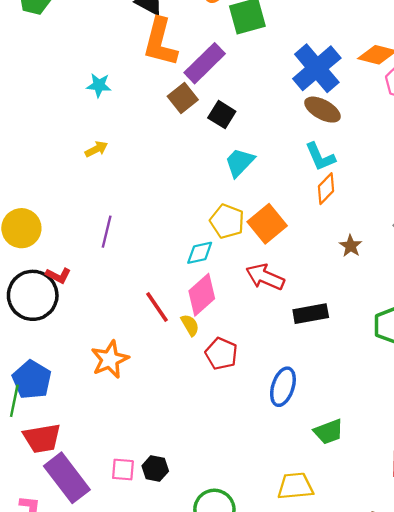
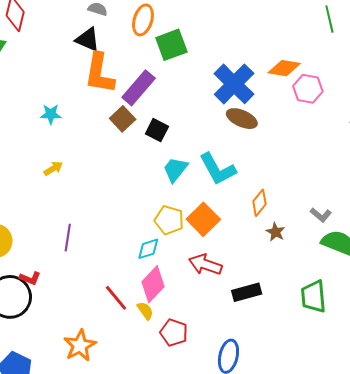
cyan L-shape: (320, 157) -> (218, 169), moved, size x1.4
orange diamond: (326, 189) -> (259, 203), moved

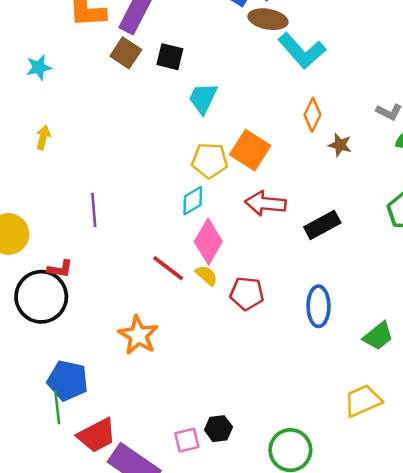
yellow arrow: (53, 168) -> (43, 138), moved, turned -30
cyan L-shape: (218, 169) -> (302, 51), moved

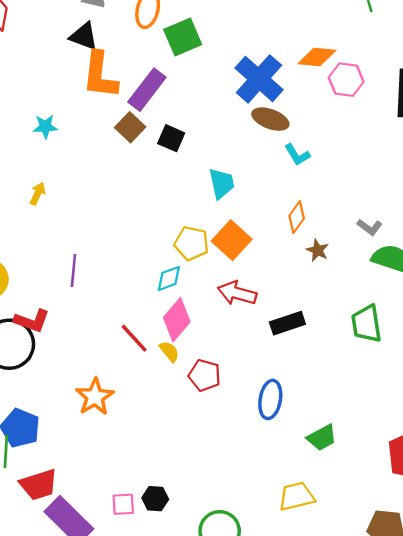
cyan L-shape: (302, 51) -> (297, 155), size x0.6
cyan trapezoid: (203, 98) -> (222, 183), moved, turned 132
red L-shape: (60, 269) -> (32, 321), size x1.4

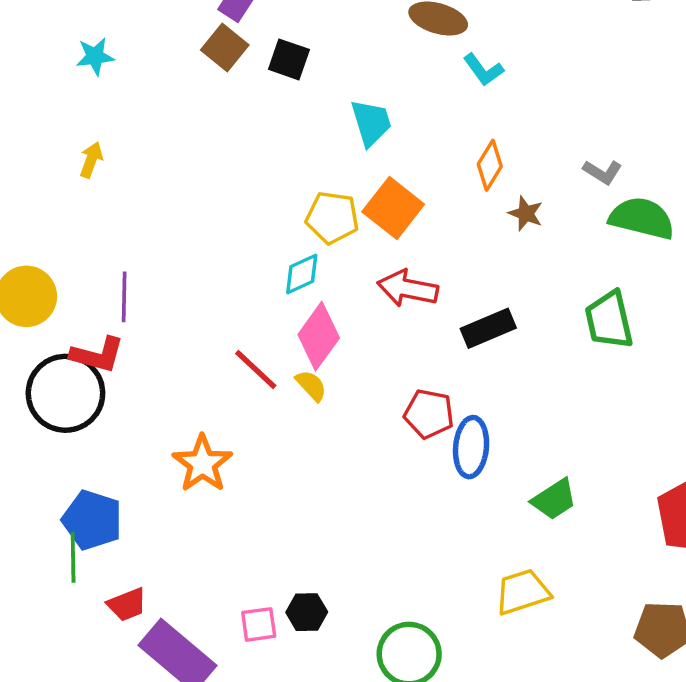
purple line: (73, 271) -> (124, 297), moved
red pentagon: (205, 375) -> (429, 414), moved
red trapezoid: (39, 485) -> (127, 604), size x0.7

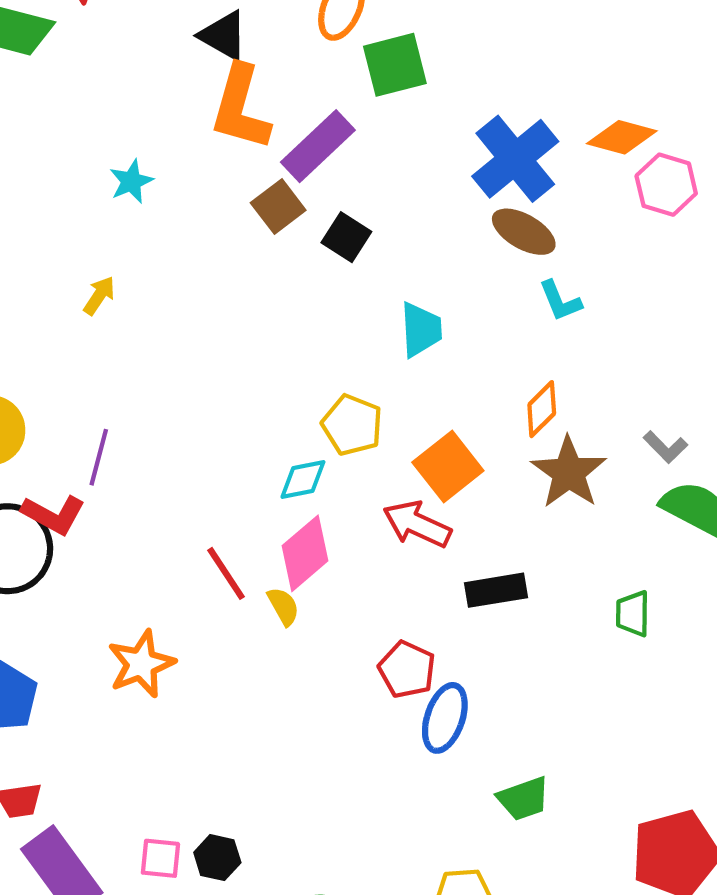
cyan star: (95, 56) -> (131, 181), turned -30
orange square: (393, 208) -> (448, 467), moved
brown star: (526, 213) -> (569, 472), size x1.8
green trapezoid: (609, 320) -> (633, 614), size x0.7

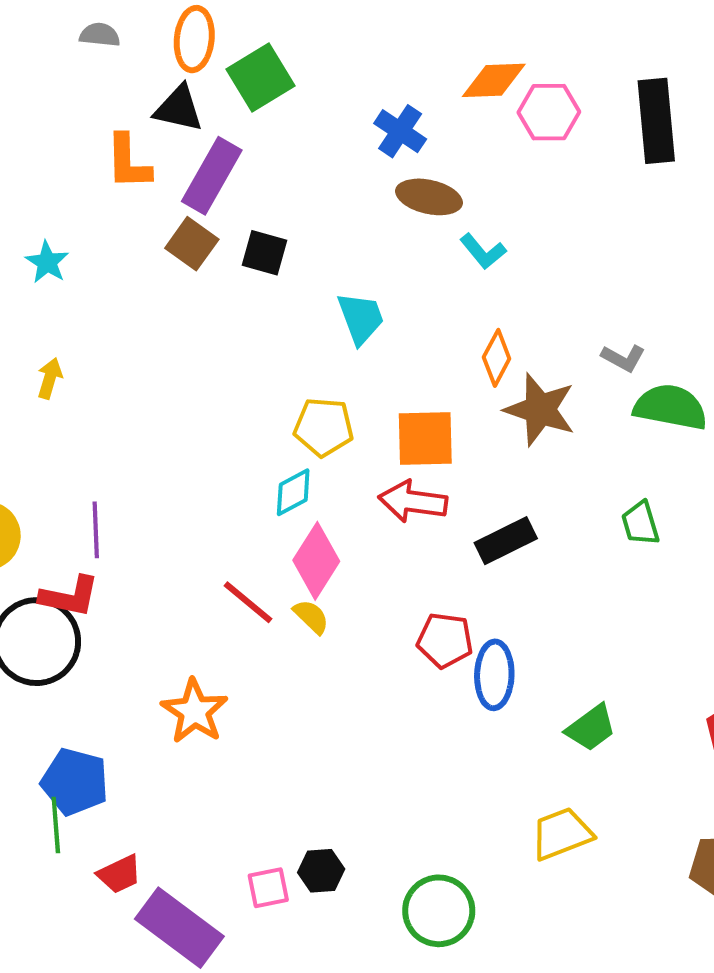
black triangle: (223, 35) -> (179, 108), moved
orange L-shape: (240, 108) -> (128, 162), size x0.7
blue cross: (515, 159) -> (400, 131), size x0.6
orange square: (448, 467) -> (425, 439), turned -36

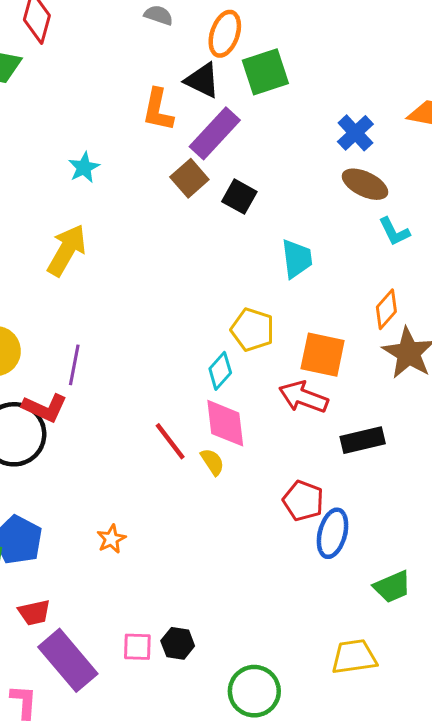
yellow arrow: (50, 378) -> (67, 250), size x1.8
cyan diamond: (293, 492) -> (220, 371), turned -33
pink diamond: (316, 561) -> (225, 423), turned -52
orange star: (195, 711) -> (111, 539), moved, size x0.6

